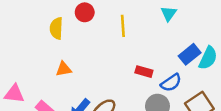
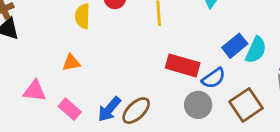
orange triangle: (64, 69) -> (71, 63), moved
red rectangle: (144, 72) -> (183, 65), size x1.6

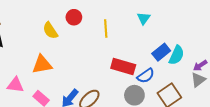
yellow semicircle: (83, 16) -> (50, 31), turned -36
orange triangle: (71, 63) -> (42, 64), size x1.5

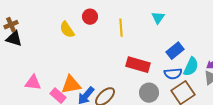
cyan semicircle: (177, 55) -> (191, 67), moved
orange triangle: (42, 64) -> (71, 85), moved
blue semicircle: (146, 76) -> (173, 74), moved, turned 30

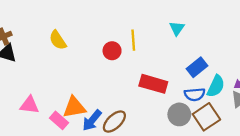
red circle: (90, 17) -> (112, 51), moved
yellow semicircle: (67, 30) -> (58, 40), moved
gray circle: (149, 93) -> (179, 114), moved

